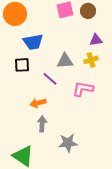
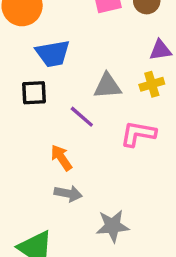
orange arrow: (38, 103) -> (61, 158), turned 70
gray arrow: (42, 124) -> (68, 194), turned 98

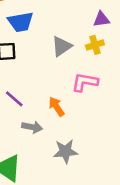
gray triangle: (107, 86) -> (62, 46), turned -30
purple line: (82, 117) -> (14, 99), moved
orange arrow: (61, 158) -> (57, 107), moved

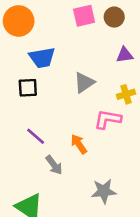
yellow cross: (95, 45) -> (126, 94), moved
gray arrow: (32, 127) -> (54, 165), turned 42
gray star: (65, 151) -> (104, 191), moved

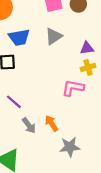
purple triangle: (125, 55) -> (87, 48), moved
gray triangle: (84, 83) -> (54, 36), moved
orange arrow: (79, 144) -> (51, 123), moved

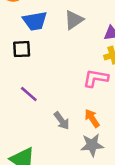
orange arrow: (51, 123) -> (92, 118), moved
gray arrow: (29, 125) -> (62, 121), moved

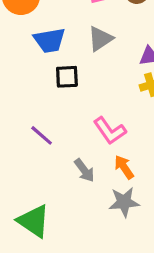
black square: (22, 49) -> (67, 77), moved
pink L-shape: (96, 78) -> (110, 131), moved, turned -135

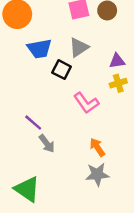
black square: (67, 77) -> (62, 70), moved, turned 30
pink L-shape: (110, 131) -> (86, 103), moved
gray arrow: (84, 170) -> (47, 144), moved

